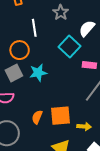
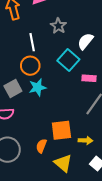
orange circle: (20, 50) -> (30, 66), moved
orange semicircle: (37, 117) -> (41, 146), moved

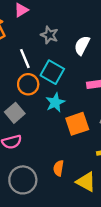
cyan square: (68, 60) -> (52, 72), moved
cyan star: (38, 87) -> (55, 102), moved
orange square: (61, 130) -> (77, 124), moved

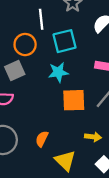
cyan square: (52, 72) -> (64, 41), turned 30
orange circle: (28, 84) -> (25, 45), moved

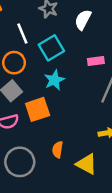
orange square: (74, 100) -> (38, 109), moved

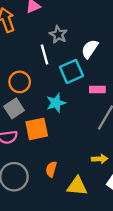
white line: (22, 33) -> (44, 55), moved
cyan square: (51, 48) -> (71, 71), moved
yellow triangle: (87, 164) -> (77, 186), turned -30

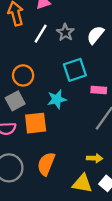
white semicircle: (90, 49) -> (95, 35), moved
white line: (44, 55) -> (41, 34), moved, turned 42
orange semicircle: (51, 169) -> (46, 164), size x1.5
yellow triangle: (77, 186) -> (82, 183), moved

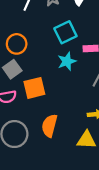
cyan star: (57, 99) -> (67, 61), moved

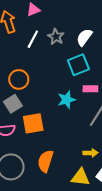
cyan square: (65, 32) -> (78, 65), moved

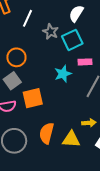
gray star: (56, 37) -> (51, 32), moved
yellow triangle: (80, 177) -> (71, 139), moved

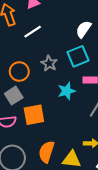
white line: (27, 18) -> (33, 32), turned 30
gray star: (51, 32) -> (49, 63), moved

